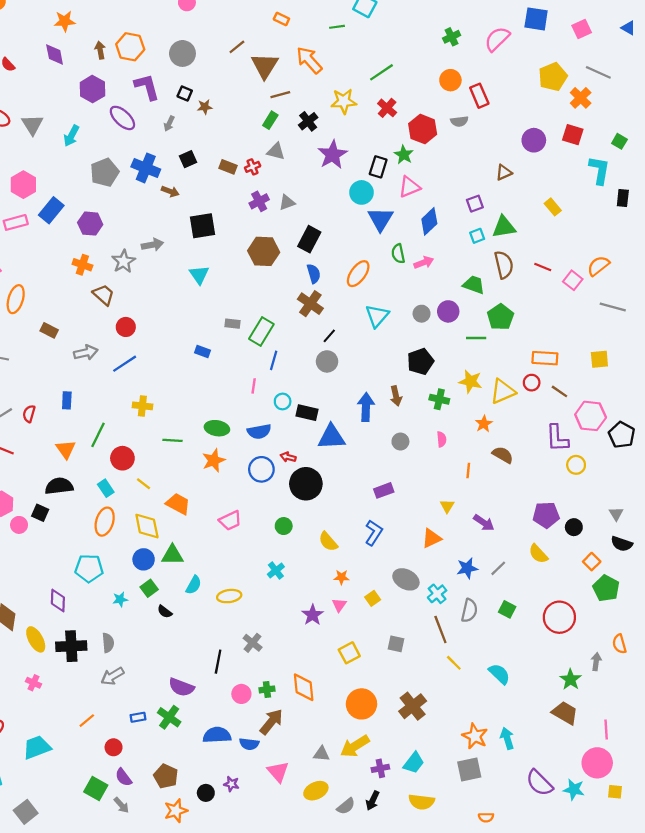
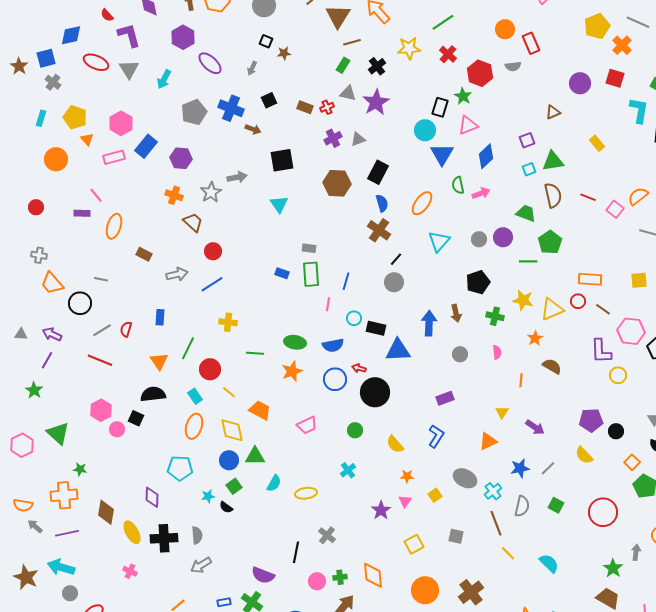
purple L-shape: (147, 87) -> (129, 35), moved
purple star: (333, 155) -> (376, 102), moved
green rectangle: (261, 331) -> (311, 274), moved, turned -35
black semicircle: (165, 612) -> (226, 507), moved

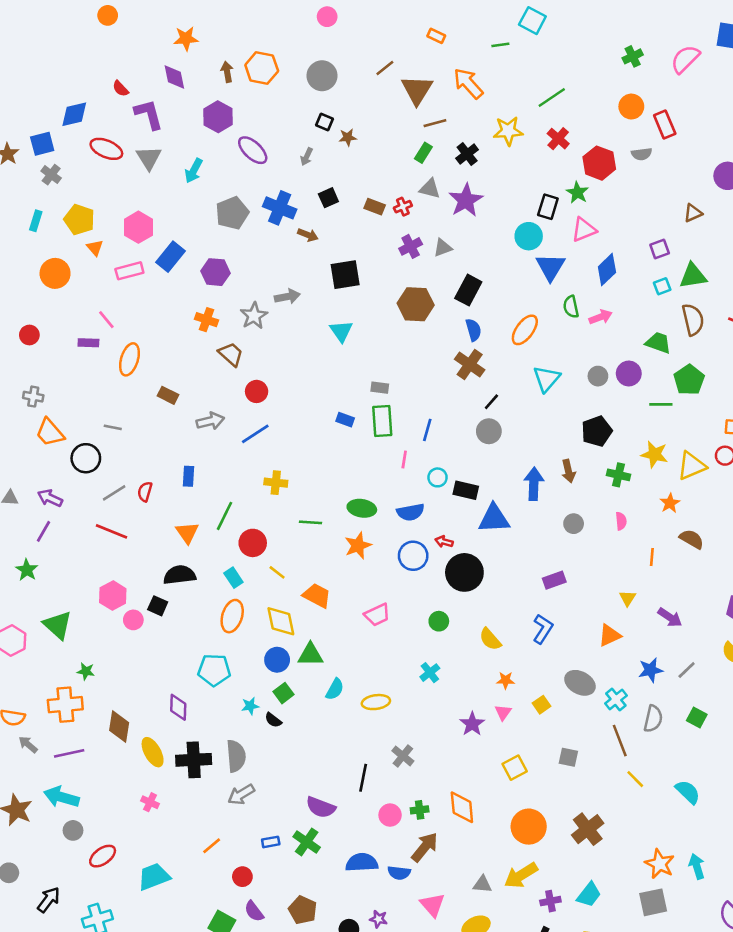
gray semicircle: (197, 535) -> (236, 756), size x1.4

